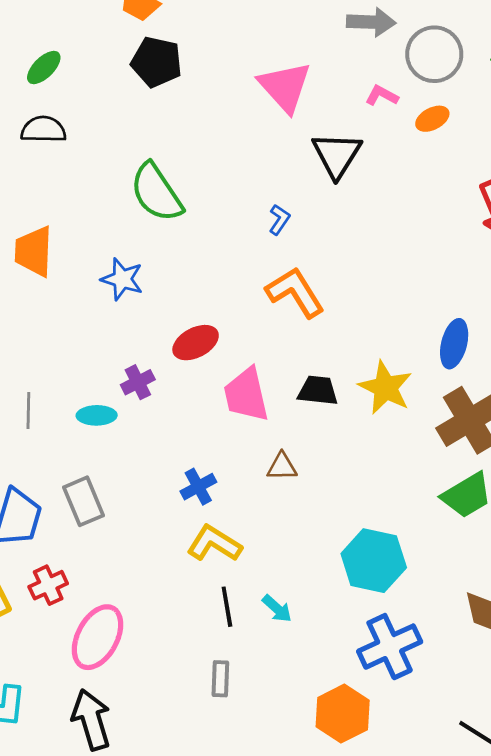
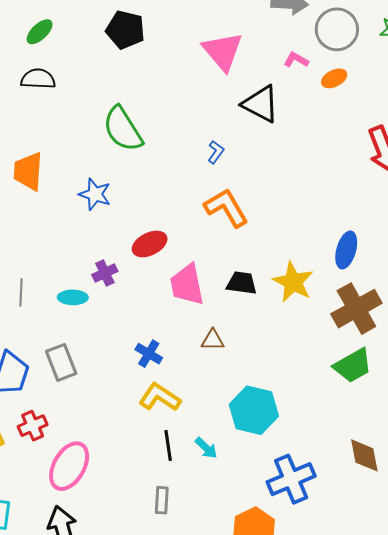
black triangle: (337, 155) -> (261, 104), turned -36
blue cross: (198, 487) -> (149, 354), turned -32
cyan hexagon: (374, 561) -> (254, 410), moved

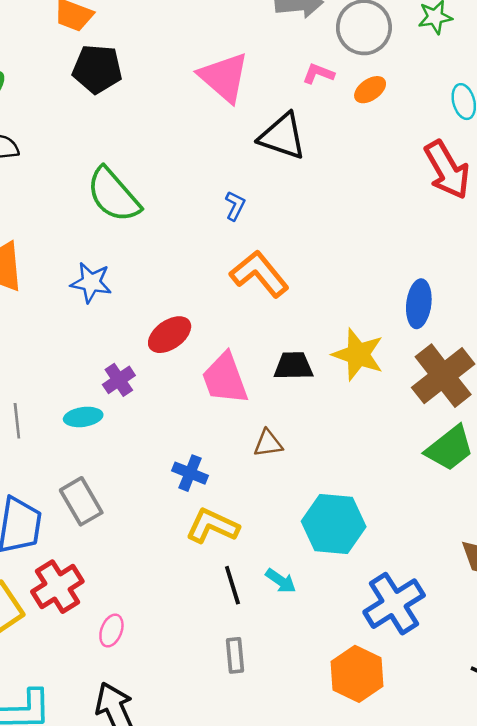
red cross: (33, 426) -> (57, 587), size x1.4
pink ellipse: (69, 466) -> (111, 631), size x0.5

